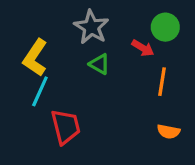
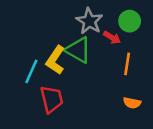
gray star: (91, 27) -> (89, 21), moved
yellow L-shape: (35, 58) -> (55, 60), moved
green triangle: (99, 64) -> (78, 50), size x1.6

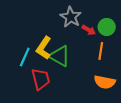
green circle: (130, 21) -> (107, 27), moved
green triangle: (78, 50) -> (60, 56), moved
orange semicircle: (132, 103) -> (105, 82), size x1.5

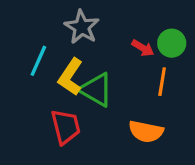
gray star: (71, 17) -> (82, 27), moved
cyan line: (25, 57) -> (38, 61), moved
orange semicircle: (105, 82) -> (146, 132), moved

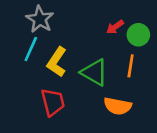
gray star: (82, 27) -> (40, 19), moved
red arrow: (143, 48) -> (115, 27), moved, turned 114
green triangle: (96, 90) -> (94, 72), moved

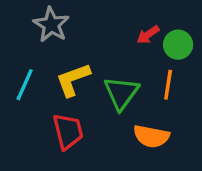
cyan line: (31, 49) -> (25, 85), moved
yellow L-shape: (57, 62) -> (73, 80), turned 36
green triangle: (94, 72) -> (121, 93), turned 36

